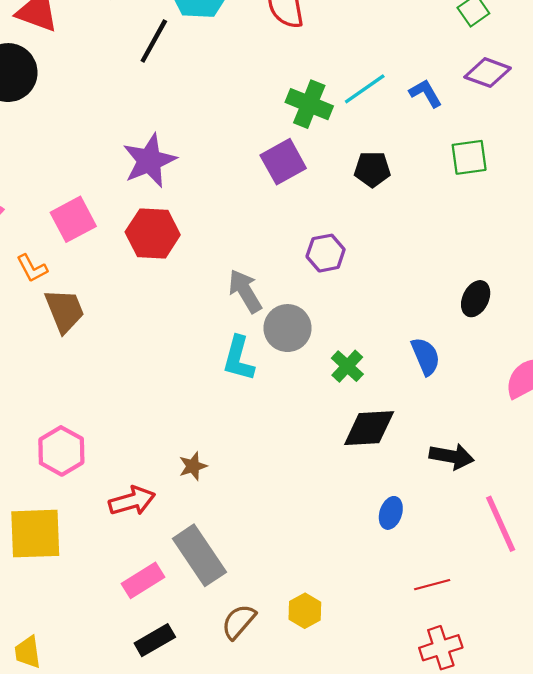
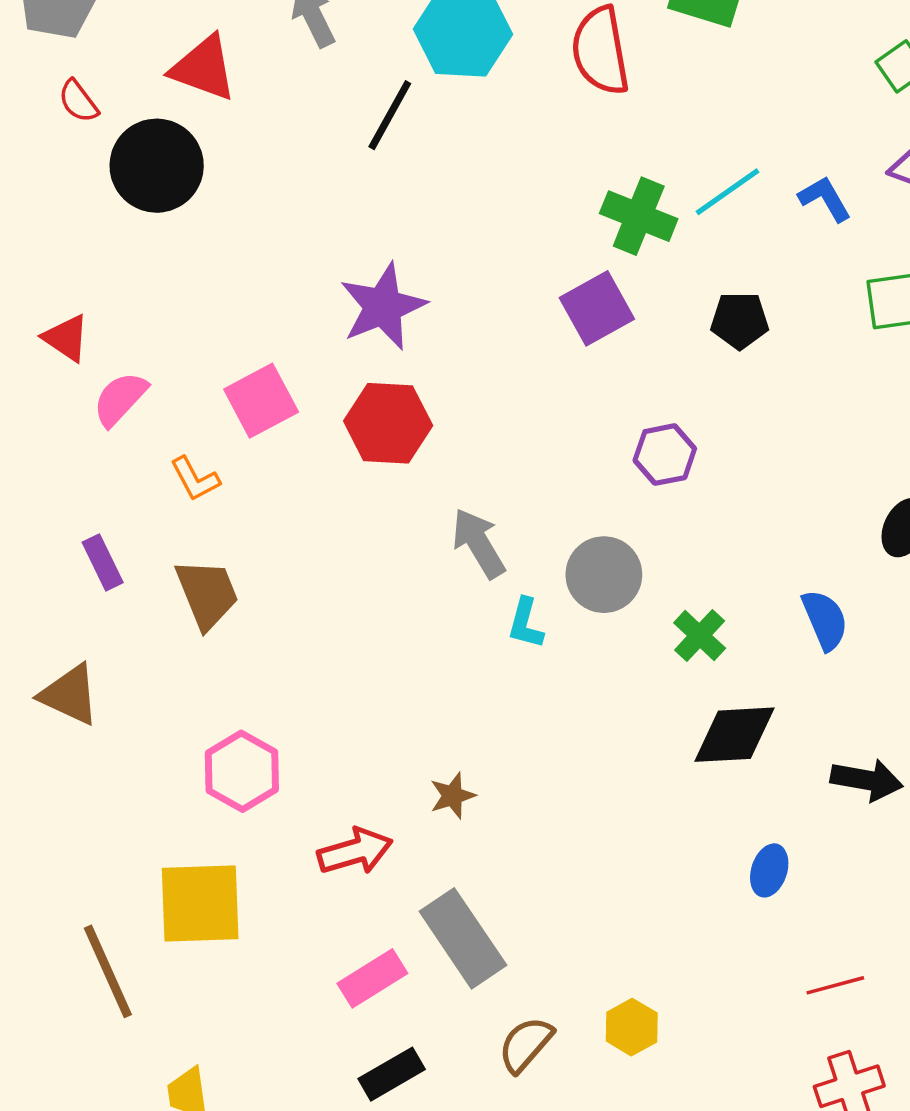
gray arrow: (245, 291) -> (479, 543), moved
brown trapezoid: (65, 311) -> (207, 594), moved
cyan L-shape: (239, 359) -> (526, 623), size x0.7

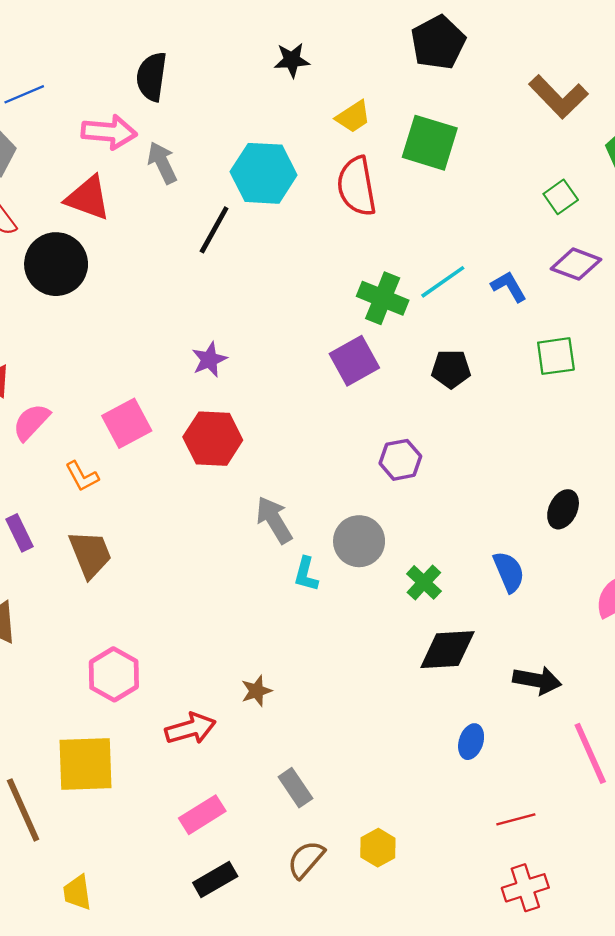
purple star: (383, 307) -> (209, 360), size x0.6
gray rectangle: (463, 938) -> (295, 788), moved, size x0.6

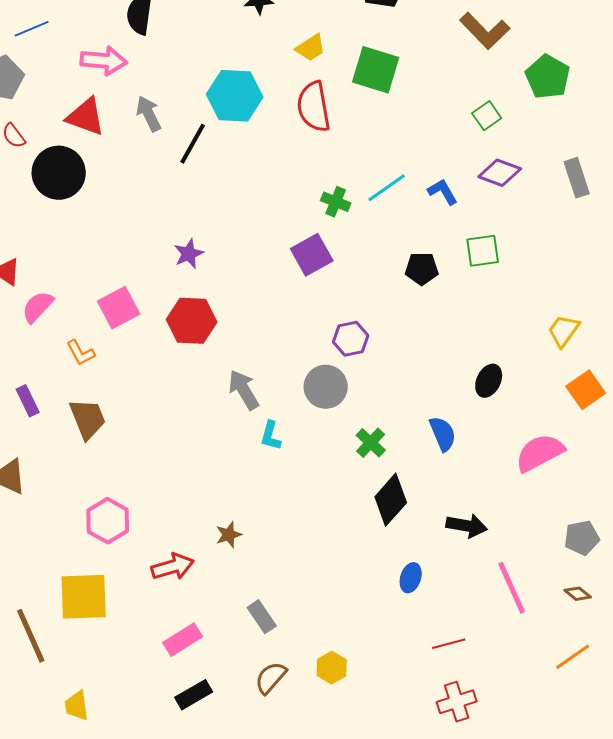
gray arrow: (162, 163) -> (149, 114), moved
green cross: (383, 298) -> (336, 202), size x0.7
black pentagon: (451, 369) -> (422, 269), moved
gray circle: (359, 541) -> (326, 387), moved
black diamond: (447, 650) -> (391, 500), turned -45

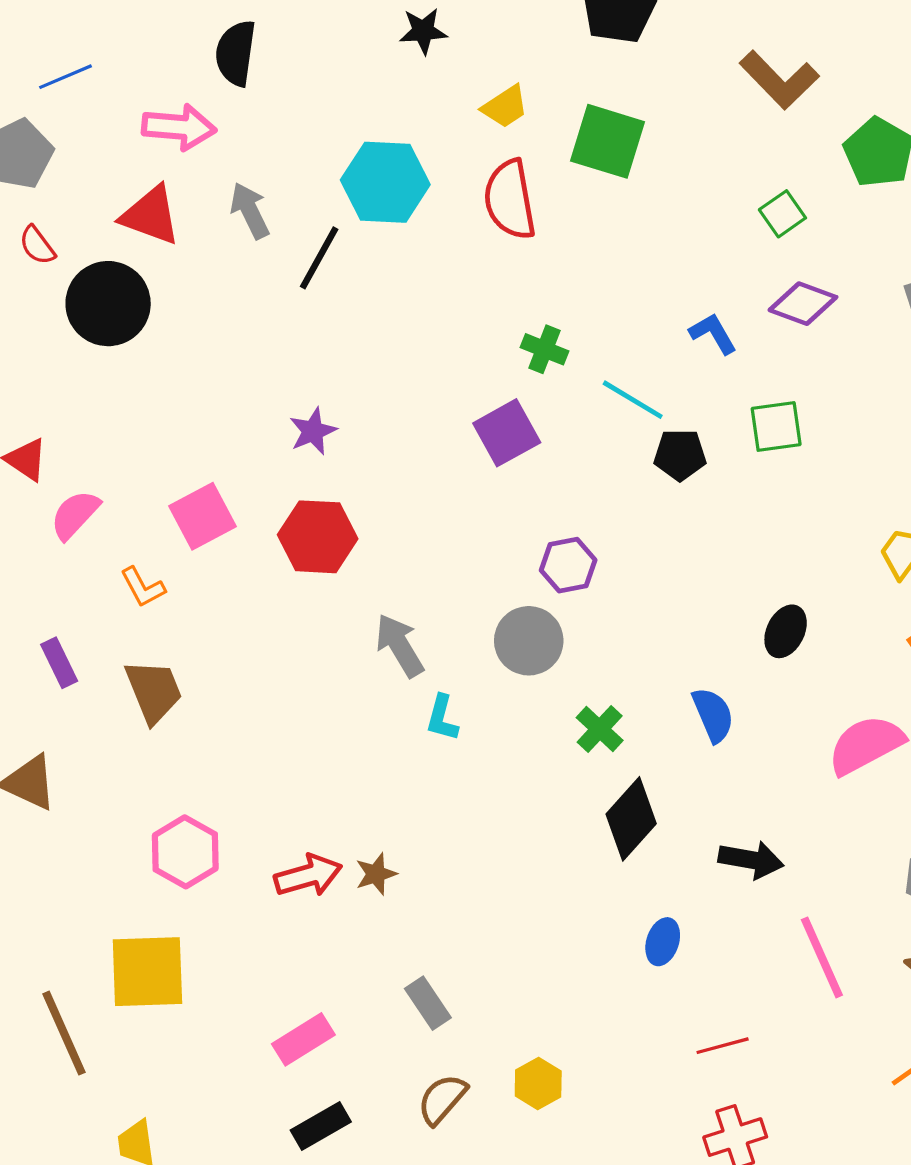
cyan line: (387, 188) -> (633, 400), moved, turned 66
red arrow: (173, 567) -> (308, 876), moved

